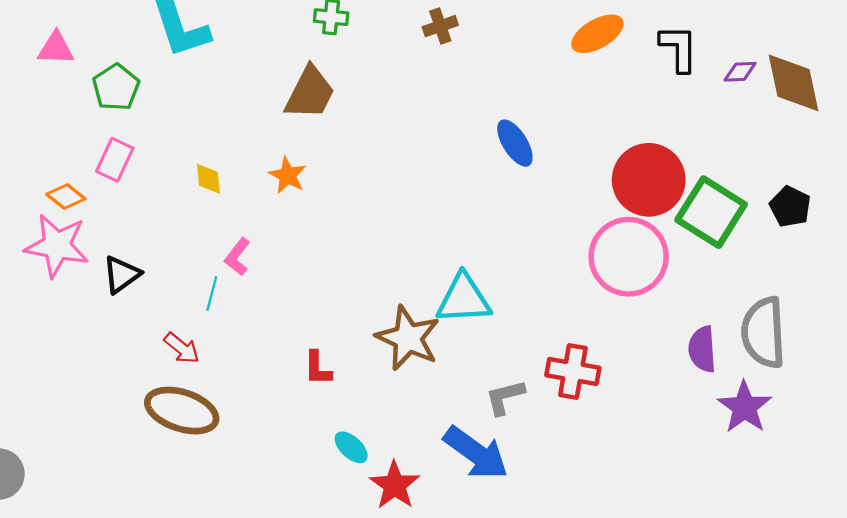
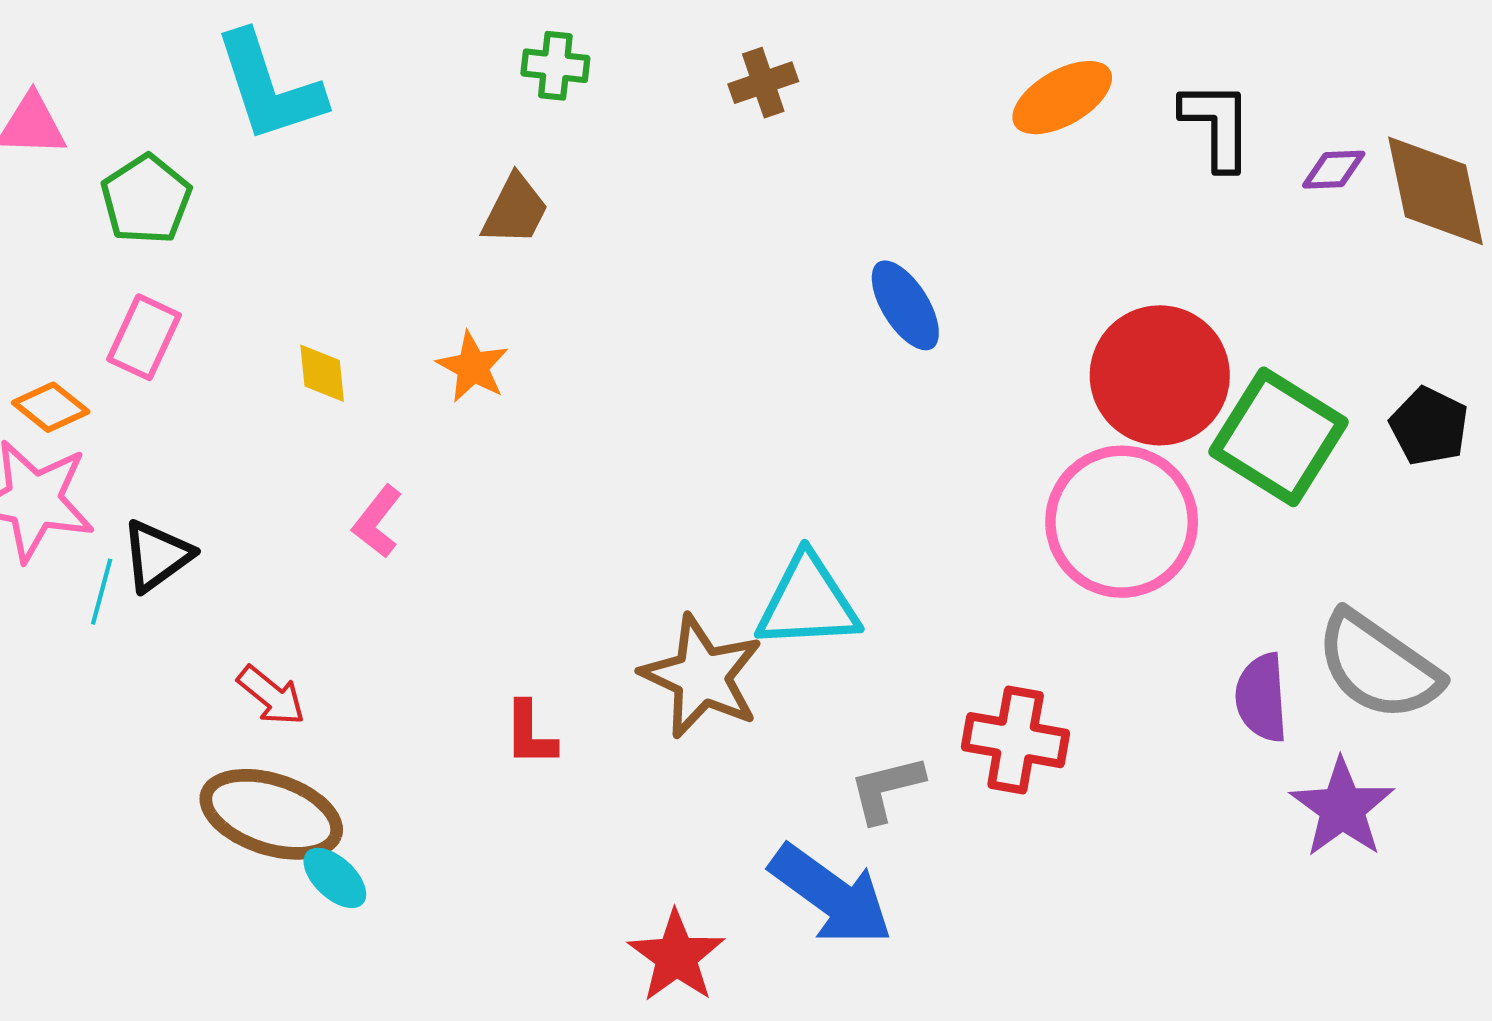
brown trapezoid: (310, 93) -> (515, 210), size x0.7
cyan line: (212, 293) -> (102, 592), moved
gray semicircle: (763, 333) -> (1378, 666), turned -52
cyan ellipse: (351, 447) -> (335, 878), moved

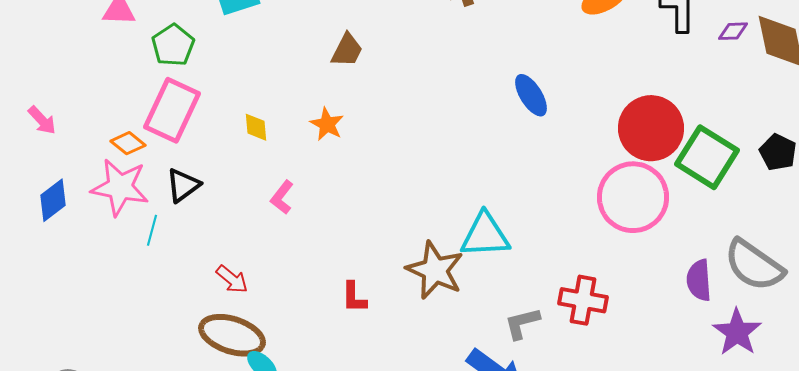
pink rectangle: (144, 337) -> (172, 110), size x1.6
black triangle: (157, 556) -> (183, 185), moved

